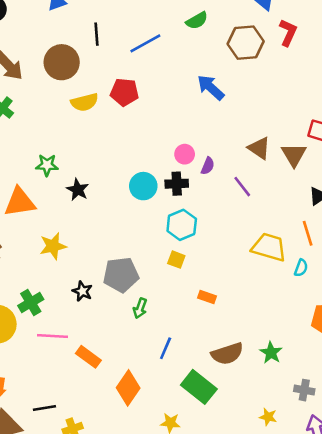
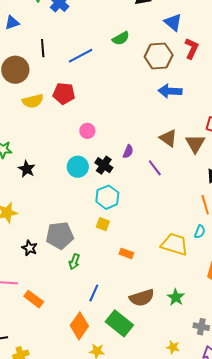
blue arrow: (211, 87) -> (170, 91), moved, turned -40
pink circle: (185, 154) -> (87, 131), moved
black cross: (177, 184) -> (104, 165), turned 36
yellow trapezoid: (269, 247) -> (175, 244), moved
orange diamond: (128, 388) -> (79, 326), moved

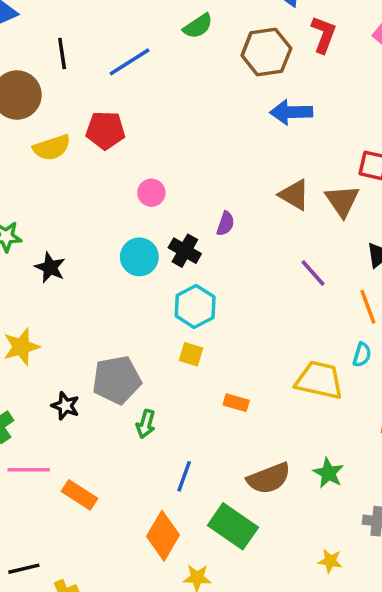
purple line: (155, 168) -> (313, 273), moved

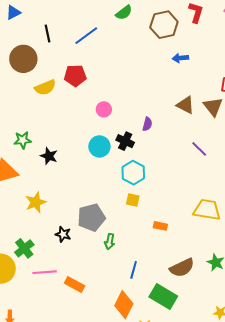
blue arrow: (291, 112) -> (180, 58), size x0.7

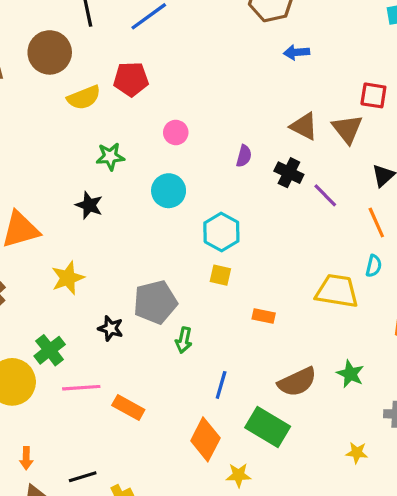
green star: (23, 140) -> (110, 156), moved
black cross: (125, 141) -> (289, 173), moved

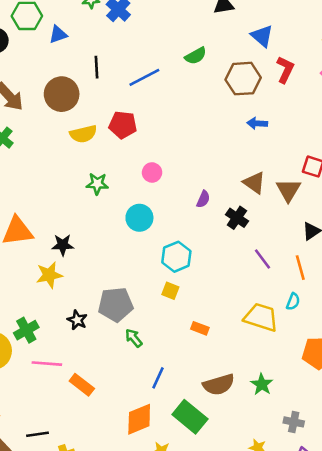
purple line: (325, 195) -> (262, 259), moved
black star: (89, 205) -> (63, 245), moved, turned -30
green arrow: (184, 340) -> (134, 338), turned 120
orange diamond: (205, 439) -> (139, 419), turned 32

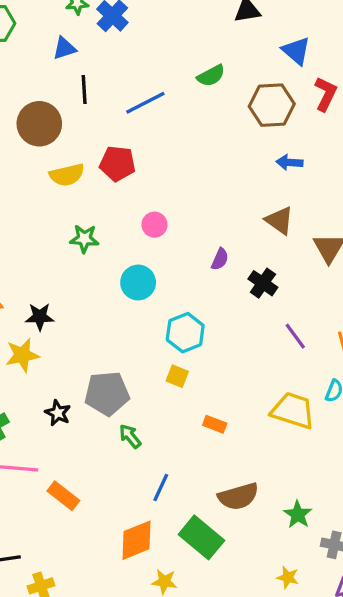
blue triangle: (58, 34) -> (64, 48), moved
brown triangle: (254, 183) -> (279, 220), moved
green star: (262, 384) -> (298, 515), moved

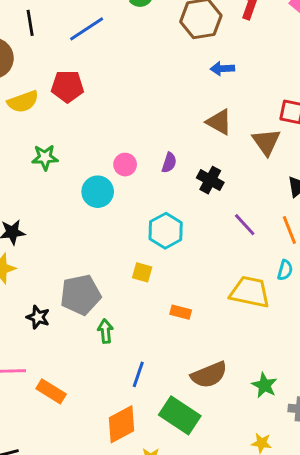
pink circle: (154, 225) -> (125, 165), moved
cyan hexagon: (185, 333) -> (166, 231), moved
green arrow: (130, 436) -> (105, 331), turned 40

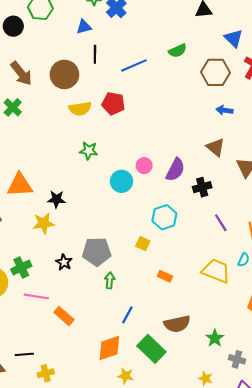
purple semicircle: (169, 163) -> (175, 170), size x1.6
black cross: (210, 180) -> (202, 187), turned 36

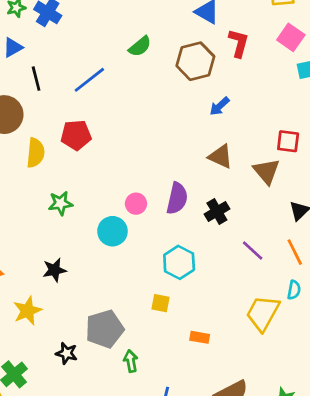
yellow semicircle: (80, 109) -> (35, 153), turned -60
blue arrow: (224, 110) -> (219, 106), turned -35
black star: (56, 199) -> (54, 270), moved
yellow trapezoid: (216, 271) -> (263, 313), turned -68

